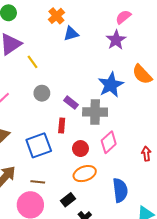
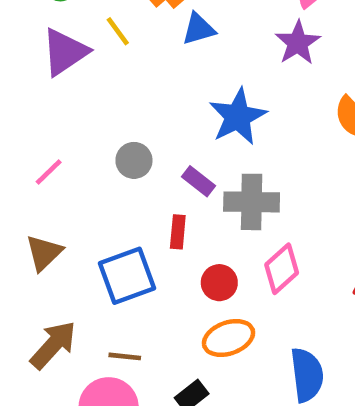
yellow line: (32, 62) -> (118, 31), moved
blue star: (111, 85) -> (238, 117), moved

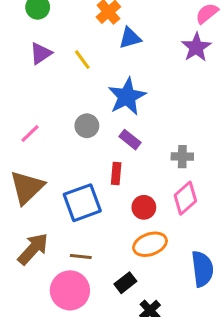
yellow line: (118, 31) -> (82, 60), moved
purple triangle: (65, 52) -> (41, 53), size x0.7
blue star: (238, 117) -> (127, 97), moved
gray cross: (252, 202) -> (182, 157), moved, size x0.6
brown triangle: (44, 253) -> (27, 187), size x1.4

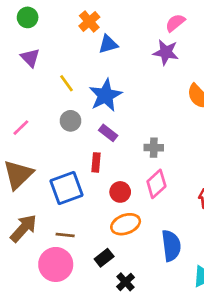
purple star: (196, 47) -> (166, 52), turned -30
purple triangle: (41, 53) -> (30, 58), turned -40
yellow line: (82, 60) -> (66, 83), moved

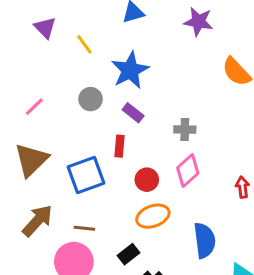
yellow line: (66, 83) -> (84, 44), moved

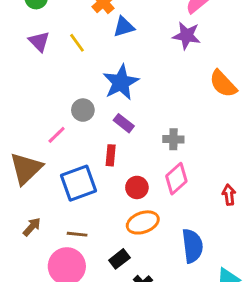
yellow line: (84, 44) -> (77, 43), moved
pink line: (34, 107) -> (57, 135), moved
brown arrow: (37, 221) -> (32, 227), size x0.6

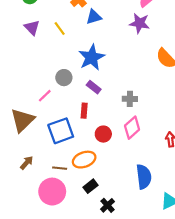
orange ellipse: (143, 222) -> (84, 160), moved

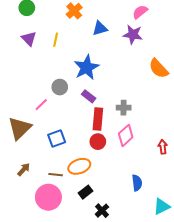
blue triangle: (94, 17) -> (100, 28), moved
yellow line: (60, 29) -> (56, 40), turned 48
red rectangle: (84, 111) -> (98, 119), moved, size x1.5
blue square: (61, 131) -> (57, 139), size x0.7
blue semicircle: (144, 177) -> (137, 183), size x0.7

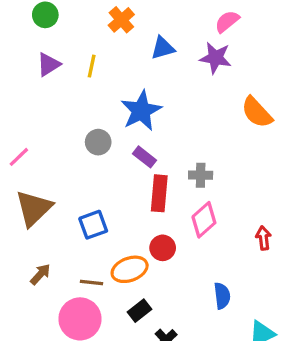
purple triangle: (29, 39) -> (49, 64), turned 42
pink line: (41, 105) -> (19, 157), moved
red circle: (98, 142) -> (163, 248), moved

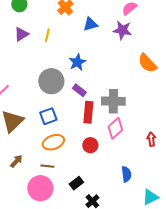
blue star: (141, 111) -> (77, 62), size x0.7
gray circle: (98, 142) -> (51, 81), size x1.6
gray cross: (201, 175) -> (113, 101), size x1.6
blue square: (93, 225) -> (48, 116), moved
orange ellipse: (130, 269) -> (53, 142), moved

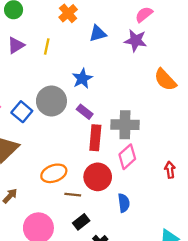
blue square: (48, 116) -> (22, 112), moved, turned -30
red circle: (90, 145) -> (98, 177), size x1.5
brown line: (47, 166) -> (73, 195), moved
blue semicircle: (126, 174) -> (124, 203), moved

